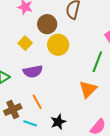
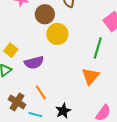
yellow square: (25, 43) -> (11, 50), moved
brown cross: (13, 110) -> (17, 102), turned -30

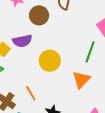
yellow circle: (57, 34) -> (50, 61), moved
purple semicircle: (34, 63) -> (22, 41), moved

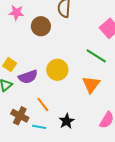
purple semicircle: (22, 41) -> (28, 77), moved
green line: (90, 52) -> (96, 56), turned -70

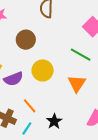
brown circle: (41, 26) -> (26, 40), moved
cyan line: (39, 127) -> (27, 128), turned -64

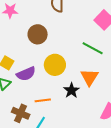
orange line: (30, 106) -> (43, 100), turned -56
black star: (54, 121) -> (71, 90), moved

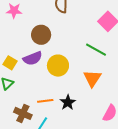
purple semicircle: (26, 74) -> (33, 58), moved
black star: (71, 90) -> (68, 102), moved

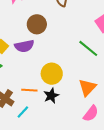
yellow circle: (58, 66) -> (52, 74), moved
orange triangle: (92, 78) -> (87, 87), moved

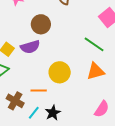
orange triangle: (87, 87) -> (96, 71), moved, turned 36
black star: (51, 96) -> (53, 113), moved

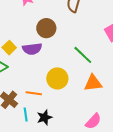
green line: (94, 44) -> (83, 55), moved
cyan line: (34, 113) -> (26, 115), turned -56

